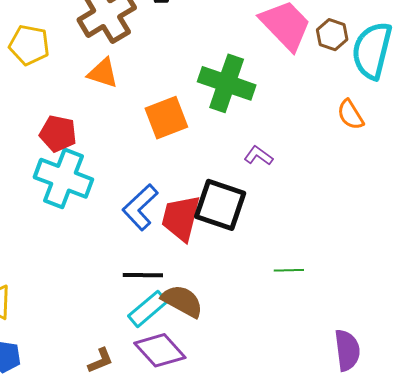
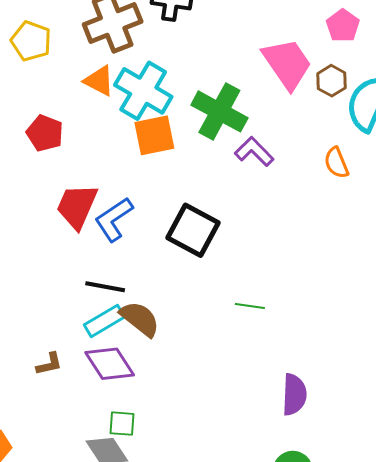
purple L-shape: (259, 156) -> (254, 152), moved, size x1.4
cyan cross: (63, 178) -> (143, 91), moved
red trapezoid: (181, 218) -> (77, 206), moved

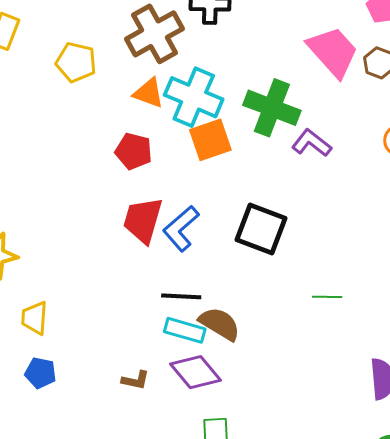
red pentagon: (45, 133) -> (134, 151), moved
cyan rectangle: (104, 321) -> (185, 330), turned 54
brown L-shape: (49, 364) -> (136, 380), turned 32

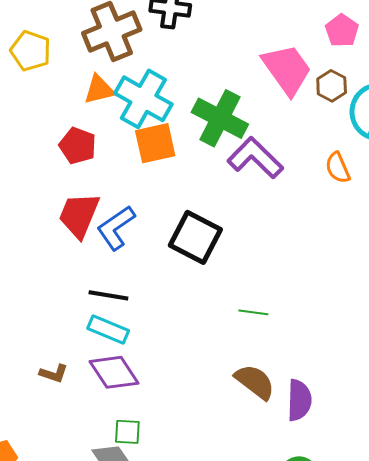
orange triangle: (149, 93) -> (99, 90), turned -40
purple L-shape: (311, 143) -> (255, 158), size x1.4
brown semicircle: (220, 324) -> (255, 382), moved

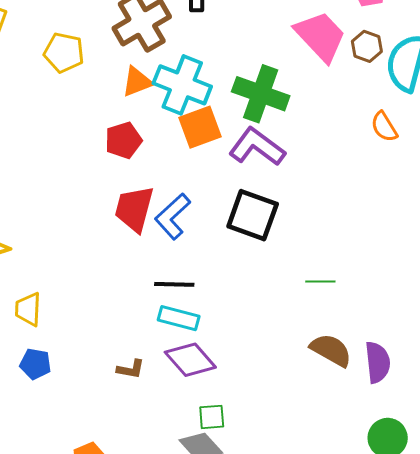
red pentagon: (78, 146) -> (123, 140), turned -30
purple L-shape: (255, 158) -> (257, 147), moved

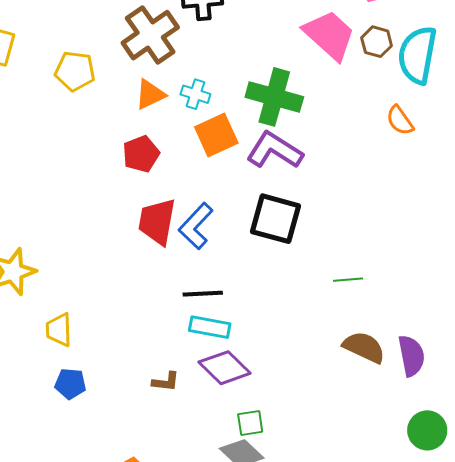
cyan cross: (182, 85) -> (195, 94), size x0.5

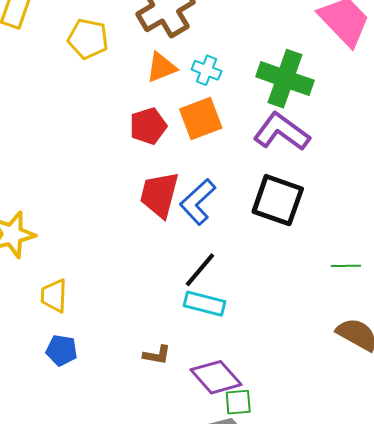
orange square: (216, 135) -> (201, 119), moved
black line: (203, 294) -> (200, 270), turned -51
purple diamond: (225, 368) -> (216, 377), moved

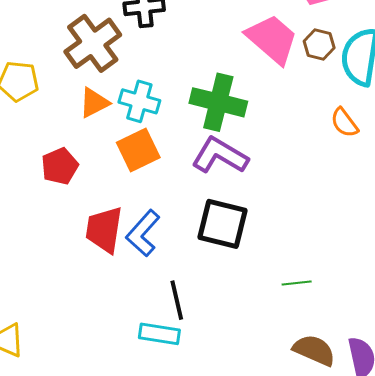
cyan cross: (207, 70) -> (139, 101), size x1.4
red pentagon: (148, 126) -> (60, 166), moved
black line: (200, 270) -> (177, 300), moved, turned -48

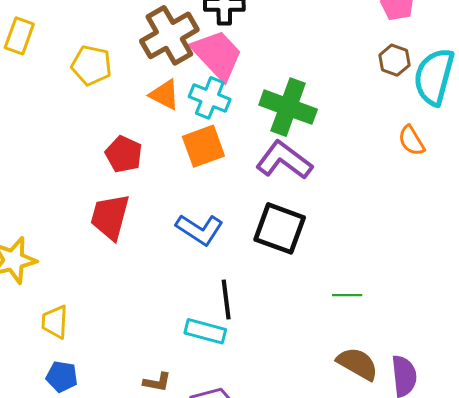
pink trapezoid: (272, 39) -> (217, 55), moved
orange triangle: (94, 103) -> (165, 95), turned 48
red pentagon: (60, 166) -> (124, 154), turned -30
red trapezoid: (104, 230) -> (110, 217), moved
blue L-shape: (143, 233) -> (200, 229), turned -105

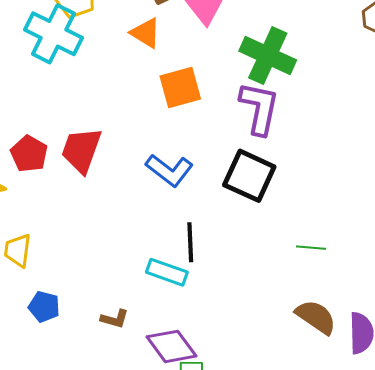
cyan cross: (210, 98) -> (54, 34), moved, size x1.4
red pentagon: (124, 154) -> (29, 154), moved
purple L-shape: (284, 160) -> (259, 108), turned 60
blue pentagon: (62, 377) -> (44, 307), moved

